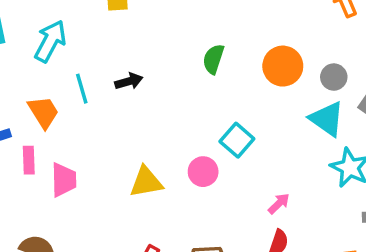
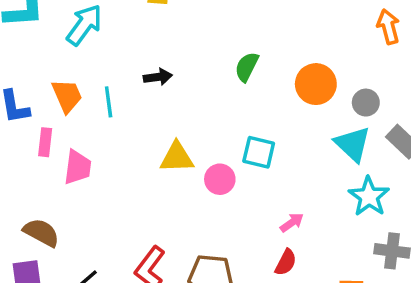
cyan line: (82, 89) -> (109, 102), moved
cyan square: (237, 140) -> (259, 152), turned -36
yellow triangle: (146, 182) -> (177, 157), moved

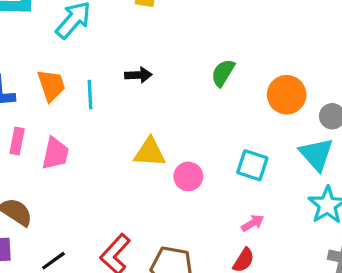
pink rectangle: (45, 142) -> (17, 141), moved
cyan square: (259, 152) -> (252, 165), moved

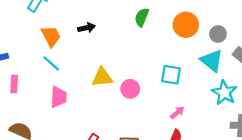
orange trapezoid: (51, 85) -> (51, 36), moved
cyan line: (90, 94) -> (51, 63), moved, turned -36
pink trapezoid: (55, 153) -> (58, 97), moved

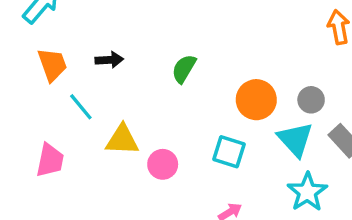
green semicircle: (142, 17) -> (184, 69), moved
orange circle: (186, 25) -> (256, 100), moved
cyan line: (51, 63) -> (81, 107), moved

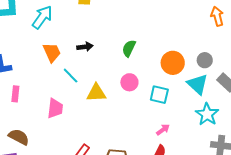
pink circle: (163, 164) -> (129, 82), moved

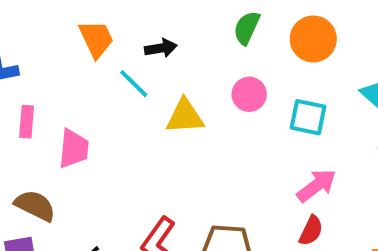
black arrow: (85, 47) -> (161, 48), moved
orange circle: (173, 63) -> (313, 39), moved
pink trapezoid: (55, 108) -> (74, 149), moved
pink arrow: (163, 130) -> (316, 186), size x1.5

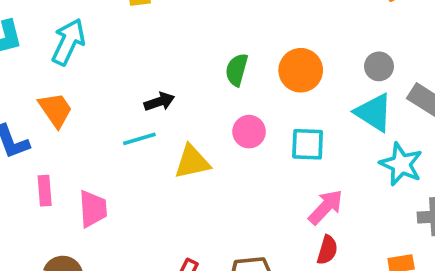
orange trapezoid: (96, 39) -> (55, 110), moved
cyan line: (134, 84) -> (139, 139), turned -52

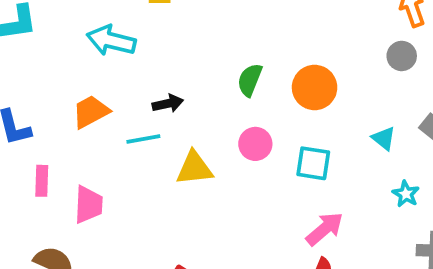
cyan arrow: (68, 42) -> (111, 41), moved, turned -108
gray circle: (379, 66) -> (402, 56), moved
orange trapezoid: (55, 110) -> (91, 112), moved, turned -90
cyan triangle: (374, 112) -> (384, 138), size x0.6
cyan star: (401, 164) -> (406, 194), size x0.6

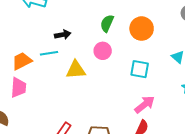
orange trapezoid: (91, 112) -> (22, 61), moved
pink circle: (255, 144) -> (103, 51), moved

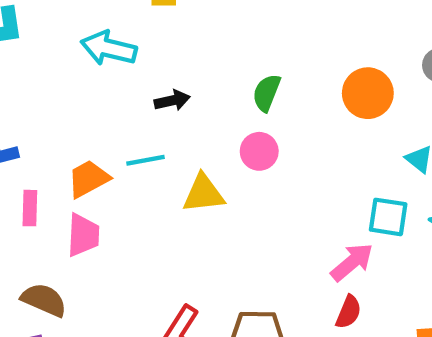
orange circle: (142, 29) -> (368, 93), moved
black arrow: (63, 35) -> (172, 100), moved
cyan square: (140, 69) -> (388, 217), moved

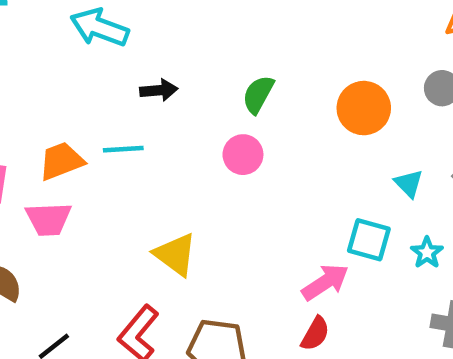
yellow triangle: (204, 193) -> (175, 254), moved, turned 36
pink trapezoid: (83, 235) -> (49, 219), turned 78

